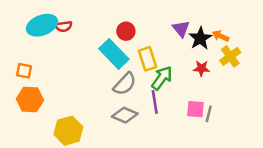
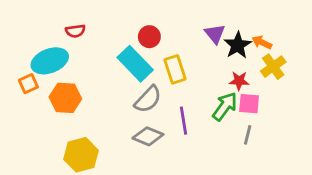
cyan ellipse: (42, 25) -> (50, 61), moved
orange square: (24, 71) -> (28, 84), turned -35
green arrow: (162, 78) -> (225, 106), moved
orange hexagon: (30, 100) -> (65, 98), moved
pink square: (195, 109) -> (249, 104), moved

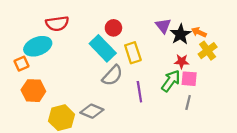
red semicircle: (75, 31) -> (57, 24), size x1.5
orange hexagon: (65, 98) -> (33, 91), moved
gray diamond: (148, 136) -> (92, 111), moved

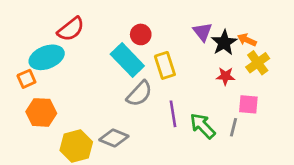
red semicircle: (57, 24) -> (71, 29), turned -30
pink square: (189, 79) -> (248, 104), moved
green arrow: (171, 81) -> (203, 126), moved, turned -80

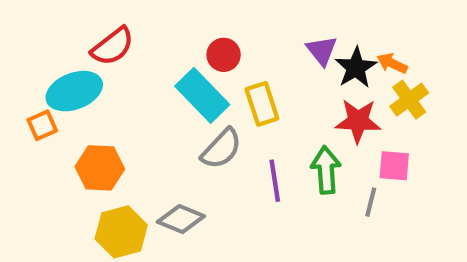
red star: (225, 76) -> (358, 121), size x1.5
orange hexagon: (41, 112) -> (100, 168), moved
green arrow: (203, 126) -> (326, 170), moved, turned 40

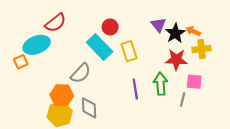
yellow cross: (409, 100) -> (202, 49), turned 30
gray semicircle: (221, 149) -> (81, 73), moved
orange hexagon: (100, 168) -> (62, 95), moved
gray diamond: (181, 219) -> (89, 108), turned 65

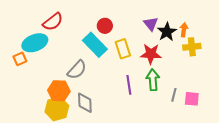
orange arrow: (193, 31) -> (184, 30), turned 72
red star: (176, 60) -> (151, 54), moved
pink square: (194, 82) -> (192, 99), moved

